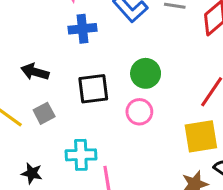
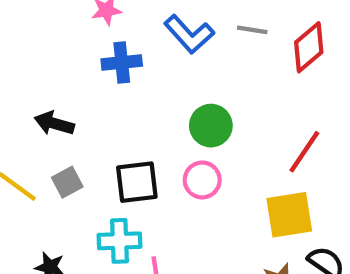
black square: (93, 89) -> (137, 182), moved

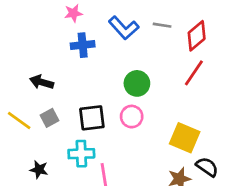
red line: (304, 152) -> (194, 73), moved
yellow square: (289, 215) -> (185, 138), turned 32

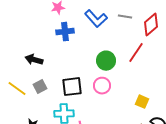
red line: (194, 73) -> (136, 53), moved
yellow square: (185, 138) -> (142, 102), size x0.6

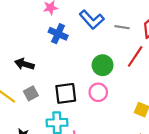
gray line: (125, 17) -> (122, 27), moved
blue cross: (65, 32) -> (58, 34), turned 30

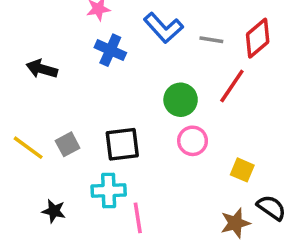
black arrow: (24, 64) -> (42, 69), moved
pink circle: (98, 92) -> (193, 141), moved

